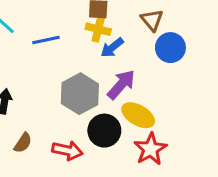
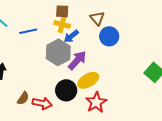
gray hexagon: (80, 94) -> (58, 52), moved
yellow ellipse: (138, 115) -> (88, 80), turned -60
brown semicircle: (23, 143) -> (23, 98), moved

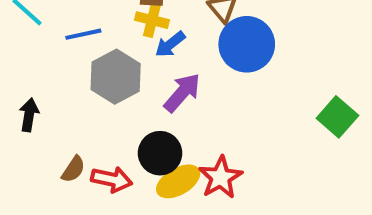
blue circle: (109, 36) -> (247, 44), size x1.4
gray hexagon: (58, 52) -> (116, 77), moved
yellow ellipse: (88, 80) -> (178, 181), moved

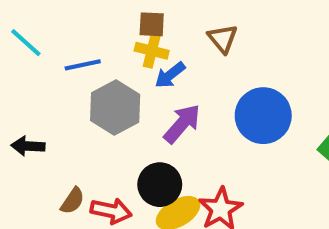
blue circle: (247, 44) -> (263, 116), moved
black arrow: (29, 115) -> (28, 146), turned -96

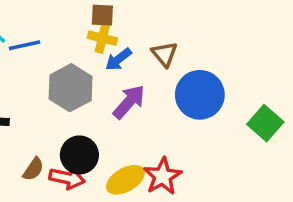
brown triangle: (223, 39) -> (164, 54), moved
blue line: (83, 65) -> (25, 45), moved
black circle: (160, 185) -> (79, 155), moved

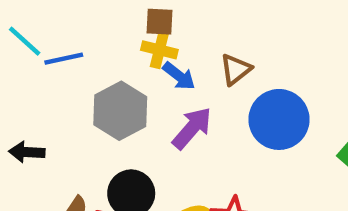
brown triangle: (164, 54) -> (236, 69), turned 32
blue arrow: (118, 59) -> (179, 76), turned -104

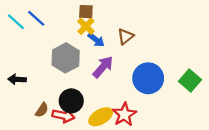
yellow cross: (159, 50) -> (86, 26), turned 30
blue line: (64, 59) -> (36, 18), moved, turned 54
blue circle: (279, 119) -> (148, 78), moved

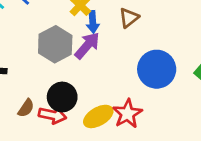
blue arrow: (96, 40) -> (93, 22), turned 48
purple arrow: (103, 67) -> (87, 46), moved

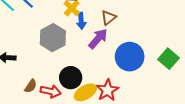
purple arrow: (87, 46) -> (98, 39), moved
black circle: (62, 97) -> (71, 78), moved

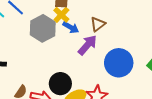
blue arrow: (81, 21) -> (71, 27), turned -56
gray hexagon: (53, 38) -> (43, 28), moved

